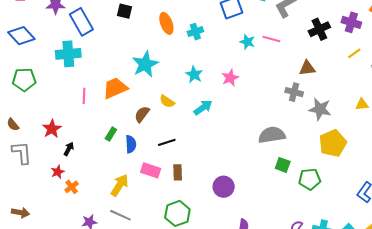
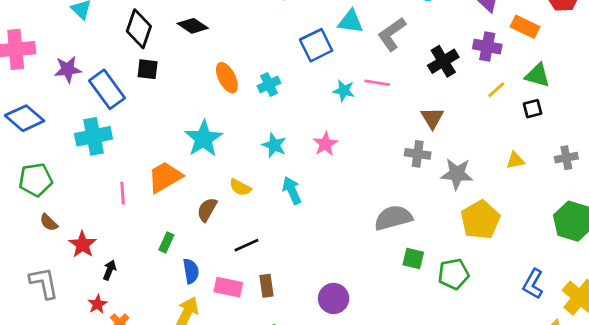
black square: (124, 11) -> (148, 69), moved
brown triangle: (307, 68) -> (432, 118), turned -48
cyan arrow: (203, 108) -> (292, 190), turned -72
brown semicircle: (13, 125) -> (49, 222), moved
blue semicircle: (131, 144) -> (191, 271), moved

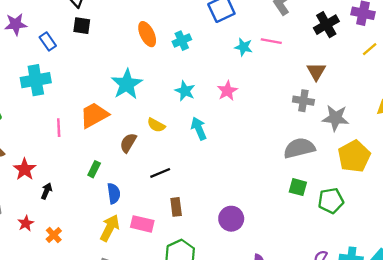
blue rectangle: (107, 89) -> (48, 41), size x0.6
gray semicircle: (393, 218) -> (299, 148), moved
pink rectangle: (228, 287) -> (142, 224), moved
red star: (98, 304) -> (26, 223), moved

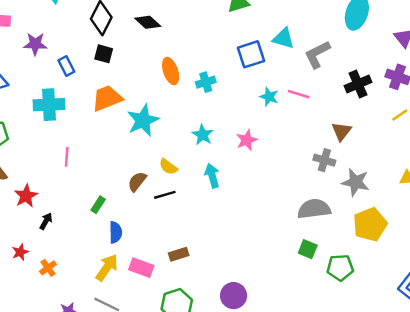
orange trapezoid: (94, 115) -> (107, 98), moved
black line: (160, 173) -> (165, 195), moved
brown rectangle: (176, 207) -> (179, 254), turned 72
purple circle: (231, 219) -> (234, 296), moved

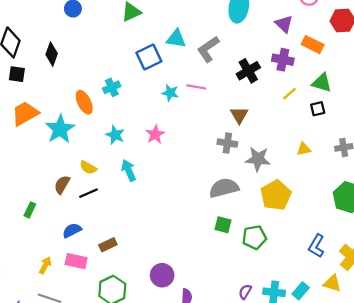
black diamond: (148, 22) -> (52, 54), moved, turned 75
orange ellipse: (171, 71) -> (84, 102), moved
blue semicircle: (116, 232) -> (72, 230), moved, turned -108
yellow arrow: (107, 268) -> (45, 265), size x0.7

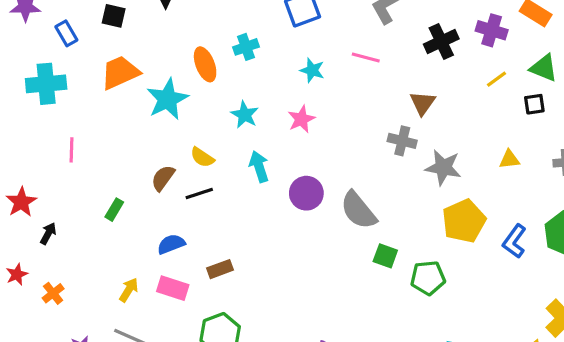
cyan star: (170, 93) -> (312, 70), moved
gray semicircle: (224, 188) -> (358, 210), moved, turned -120
blue L-shape: (316, 246) -> (514, 241), moved
purple circle: (162, 275) -> (306, 193), moved

